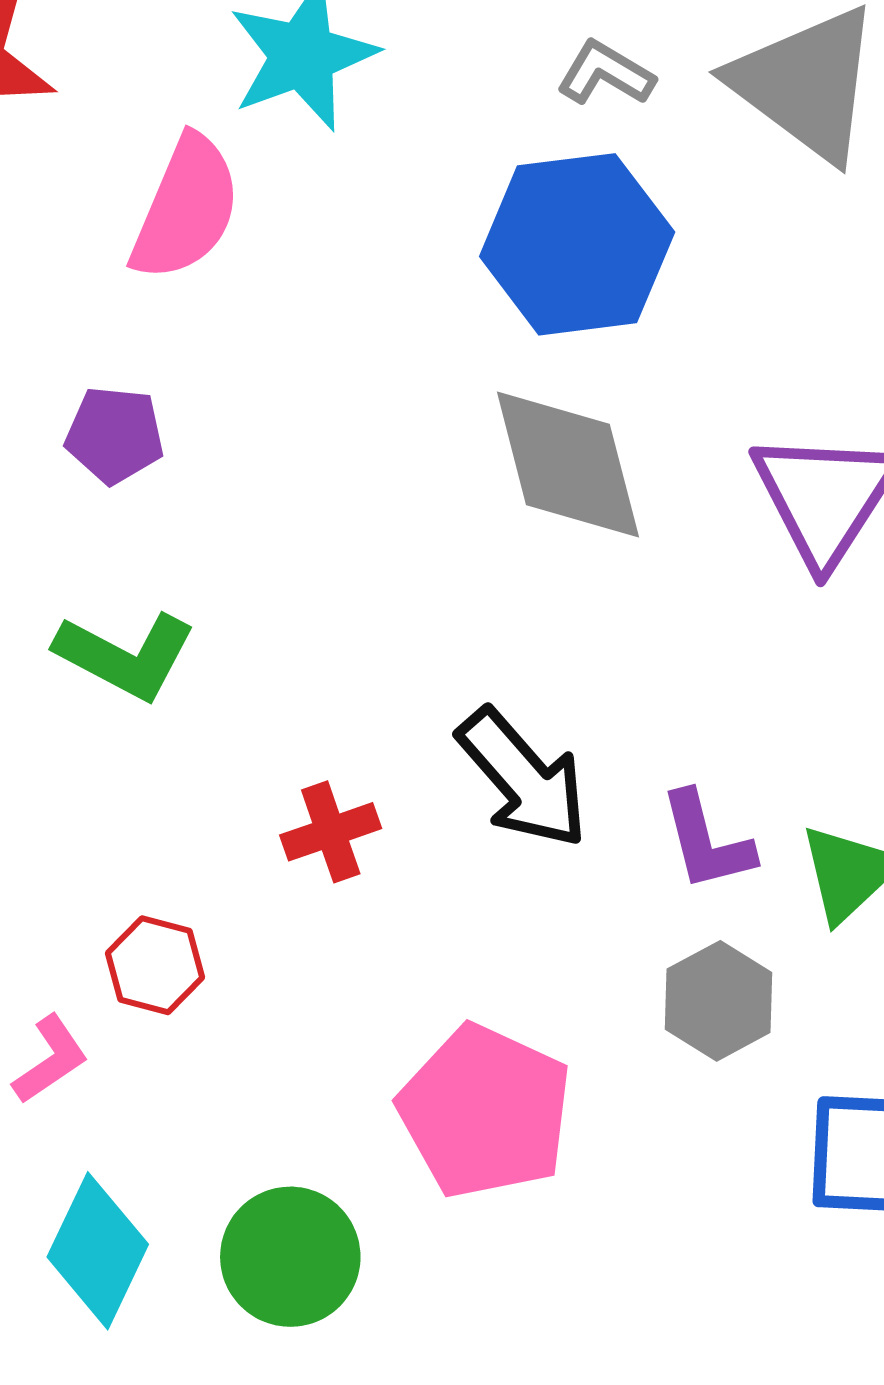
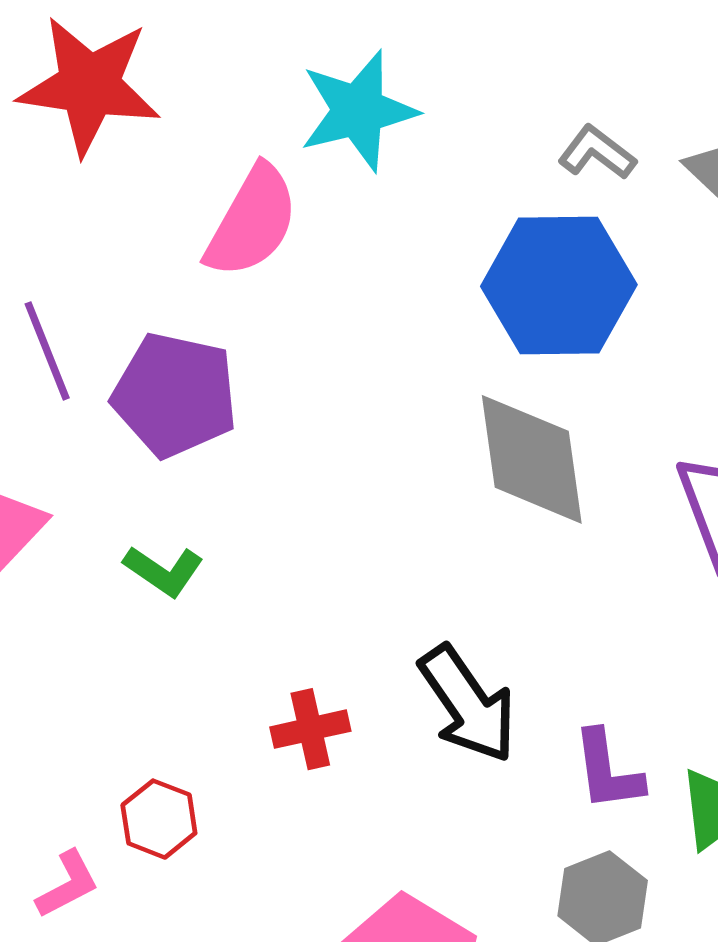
purple pentagon: (115, 435) -> (175, 395), size x1.6
green L-shape: (125, 656) -> (164, 571), size x0.7

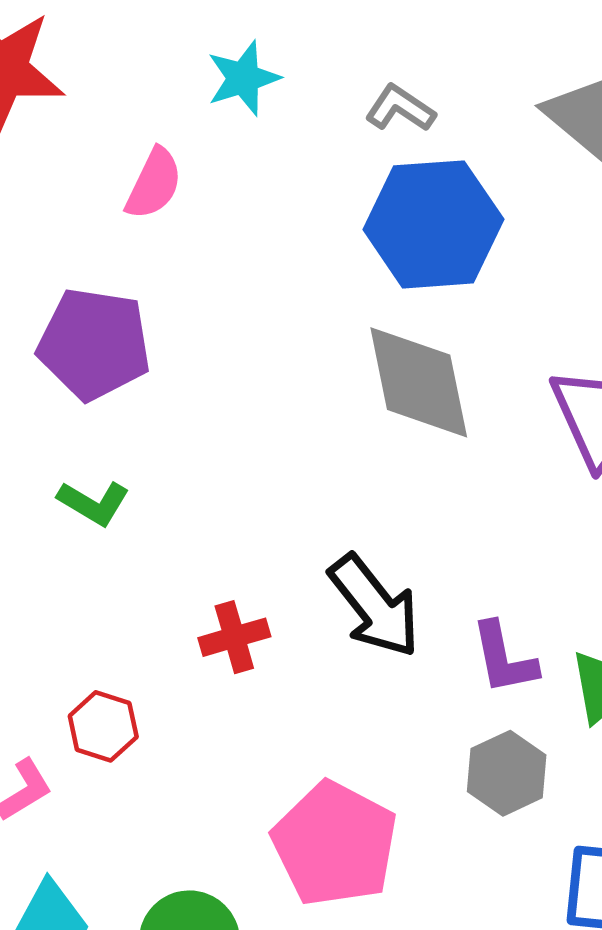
cyan star: (358, 111) -> (243, 78), size x0.7
gray L-shape: (597, 152) -> (400, 108), moved
pink semicircle: (252, 221) -> (154, 184), size x0.7

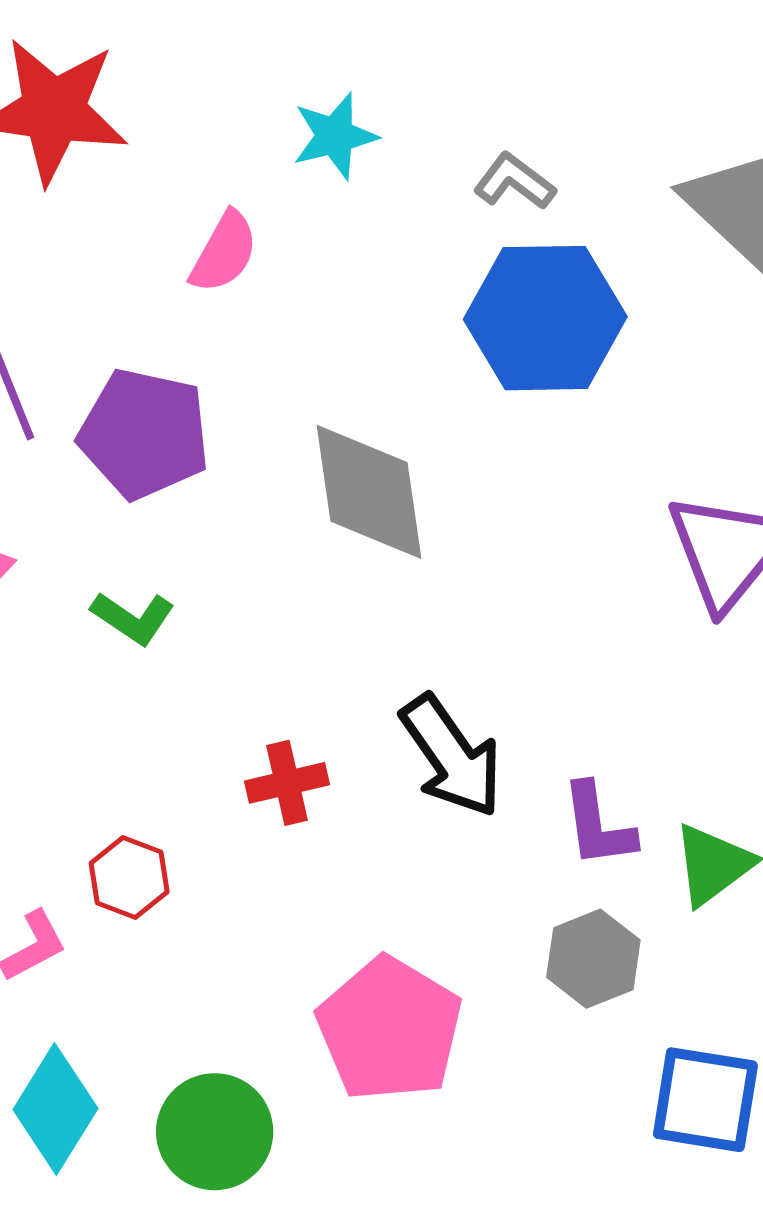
gray diamond: (419, 382) -> (369, 492), moved

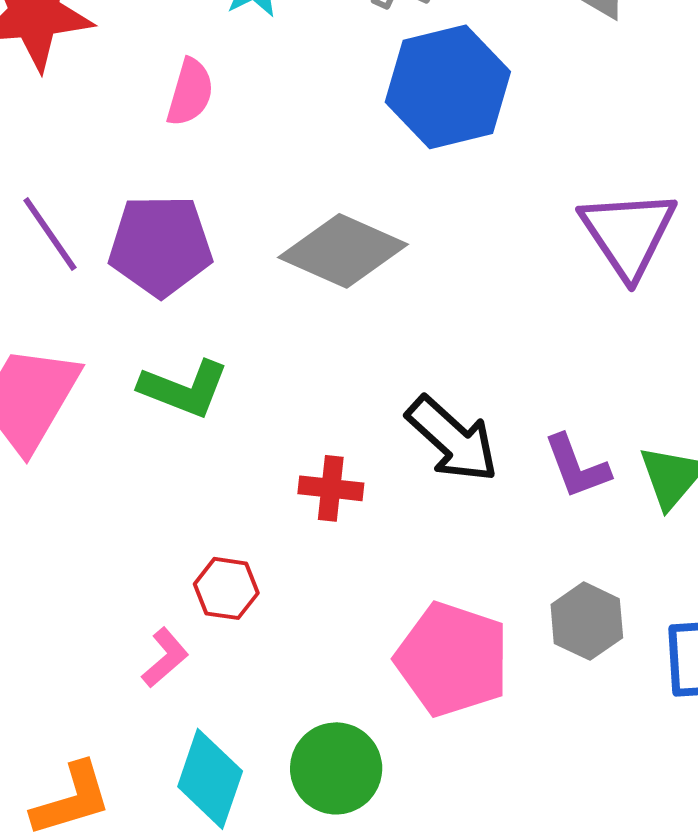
gray diamond: (369, 492) -> (343, 251), turned -45
green L-shape: (133, 618) -> (184, 389), size x1.4
red cross: (287, 783) -> (331, 488), turned 32
gray hexagon: (593, 959) -> (587, 621), moved

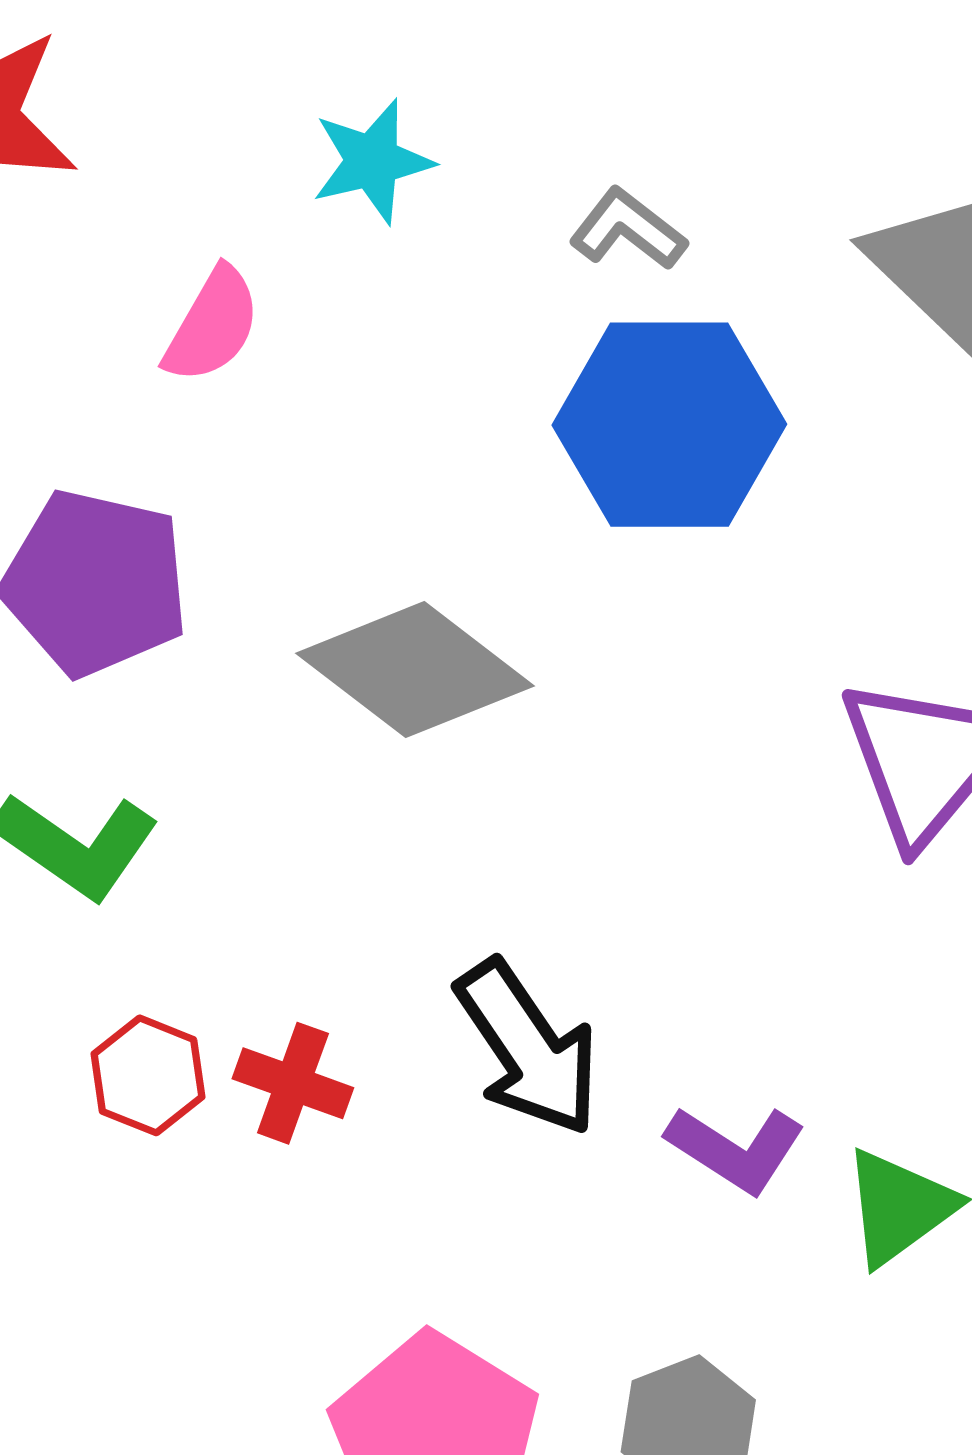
purple L-shape: (577, 467) -> (736, 1149), turned -50
red hexagon: (226, 588) -> (148, 1075), moved

